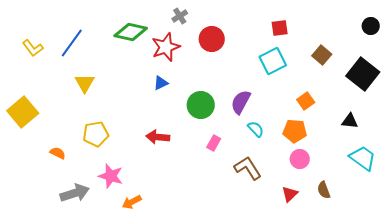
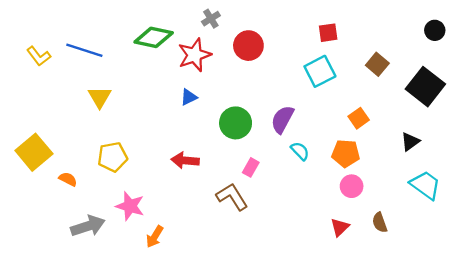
blue line: (72, 43) -> (84, 50), turned 72
yellow square: (23, 112) -> (34, 152), moved
black triangle: (350, 121) -> (410, 142), turned -42
brown L-shape: (248, 168) -> (232, 197), moved
orange arrow: (132, 202) -> (155, 237), turned -30

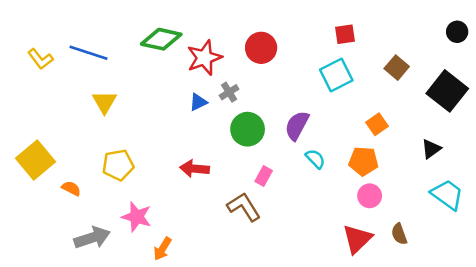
gray cross: (211, 19) -> (229, 92), moved
red triangle: (340, 227) -> (357, 239), size x1.5

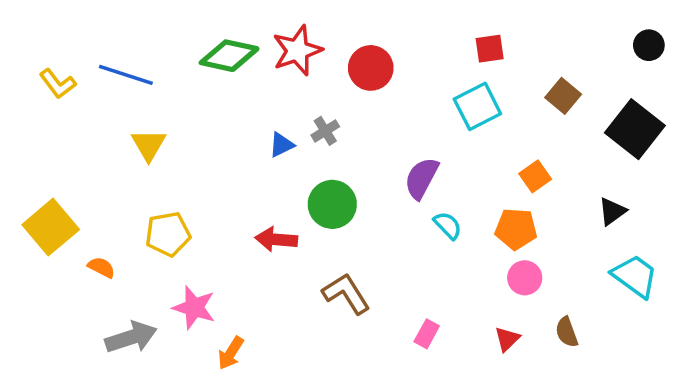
red star: (204, 58) -> (297, 50), moved
green circle: (248, 129) -> (332, 204), moved
pink rectangle: (264, 176) -> (427, 334), moved
red triangle: (357, 239) -> (507, 339), size x0.6

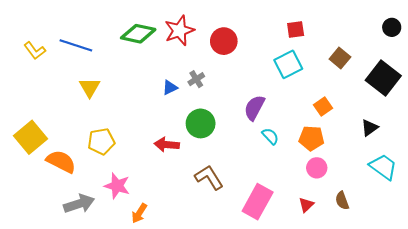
orange semicircle: (101, 267) -> (61, 162), size x1.8
pink rectangle: (427, 334) -> (258, 202), size x2.0

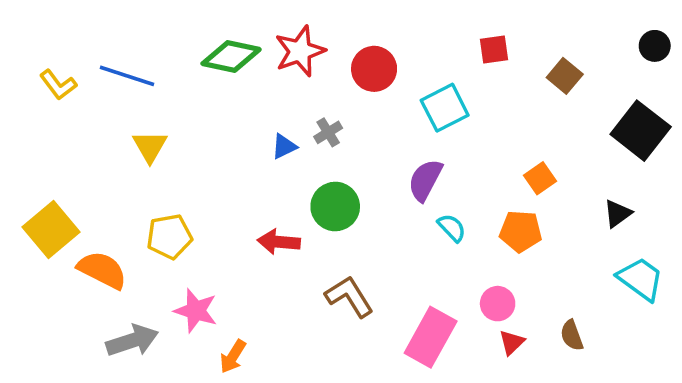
brown square: (340, 58) -> (565, 76), moved
cyan square: (288, 64) -> (445, 108), moved
pink circle: (317, 168) -> (498, 304), moved

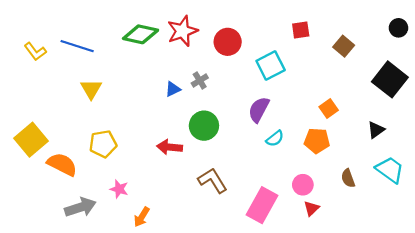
cyan semicircle: (452, 228) -> (275, 139), turned 96
pink star: (196, 311) -> (119, 189), size x0.7
brown semicircle: (572, 335) -> (348, 178), moved

